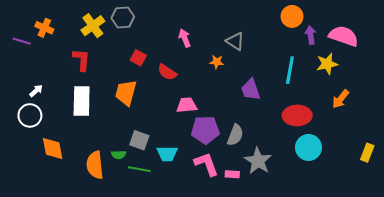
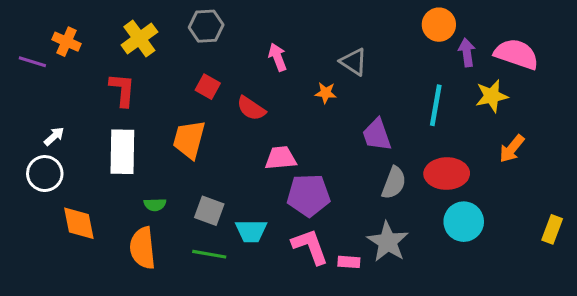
gray hexagon: (123, 17) -> (206, 26), moved
gray semicircle: (235, 135) -> (394, 183), moved
green semicircle: (119, 155) -> (155, 205), moved

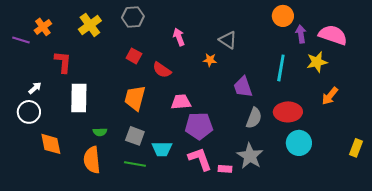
orange cross: (66, 42) -> (43, 27), turned 30
red L-shape: (122, 90) -> (63, 62), moved
orange trapezoid: (189, 139) -> (135, 98), moved

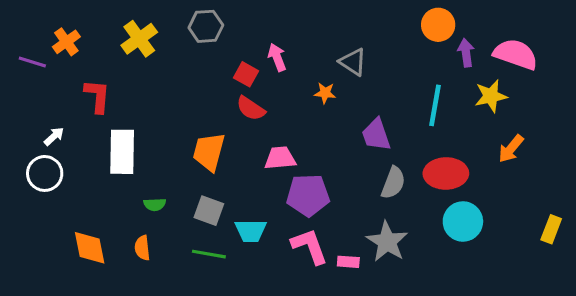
red square: (134, 56) -> (246, 74), moved
orange diamond: (51, 144) -> (90, 248), moved
orange semicircle: (92, 160) -> (142, 248), size x0.6

